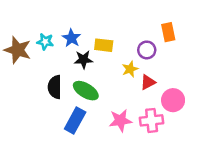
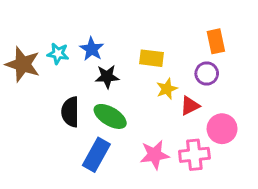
yellow rectangle: (104, 45) -> (152, 58), moved
purple circle: (147, 50) -> (207, 74), moved

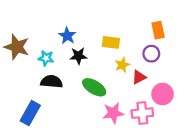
cyan star: (58, 54) -> (46, 58), moved
black semicircle: (70, 112) -> (52, 82), turned 95
green ellipse: (110, 116) -> (94, 87), moved
blue rectangle: (96, 155) -> (30, 113), moved

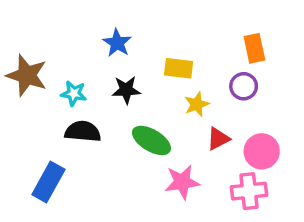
blue star: (67, 36) -> (117, 43), moved
red triangle: (139, 77) -> (218, 139), moved
pink cross: (142, 113) -> (249, 191), moved

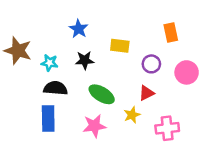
purple circle: (244, 86) -> (151, 64), moved
yellow star: (197, 104) -> (132, 115), moved
pink circle: (262, 151) -> (187, 72), moved
blue rectangle: (48, 182) -> (48, 119), moved, turned -30
pink star: (182, 182) -> (94, 126), moved

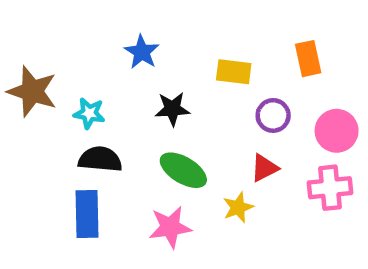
yellow rectangle: (120, 46) -> (234, 72), moved
black star: (85, 60) -> (172, 109), moved
pink cross: (167, 128) -> (330, 188), moved

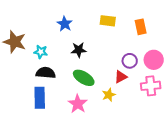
yellow rectangle: (234, 72) -> (108, 21), moved
purple circle: (273, 115) -> (130, 61), moved
pink star: (170, 227) -> (78, 104), turned -30

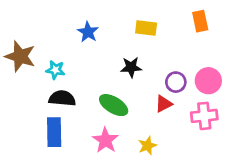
orange rectangle: (141, 27) -> (200, 21), moved
black star: (79, 50) -> (131, 67), moved
yellow star: (109, 95) -> (147, 146), moved

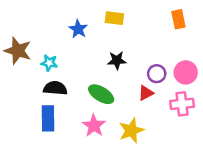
yellow rectangle: (146, 28) -> (114, 18), moved
yellow star: (147, 146) -> (131, 130), size x1.5

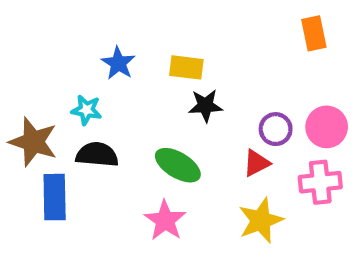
yellow rectangle: (114, 18) -> (186, 67), moved
blue star: (78, 29) -> (118, 63), moved
brown star: (18, 51) -> (33, 142), moved
blue rectangle: (48, 118) -> (55, 197), moved
yellow star: (131, 130) -> (261, 220), moved

